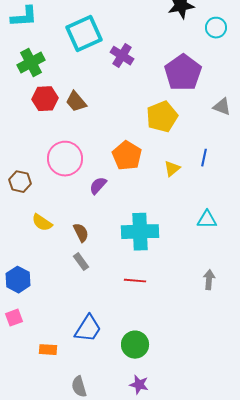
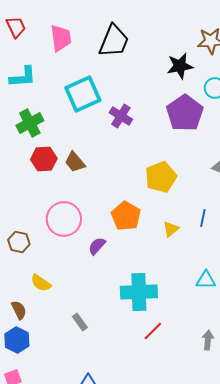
purple pentagon: (183, 73) -> (185, 113), moved
brown semicircle: (81, 233) -> (19, 310), moved
red line: (135, 281) -> (153, 331), moved, turned -50

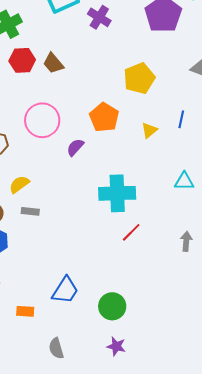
yellow semicircle: (41, 283) -> (19, 184), turned 110
gray rectangle: (80, 322) -> (30, 211), moved, turned -48

